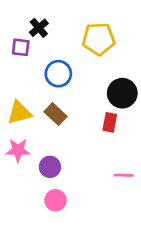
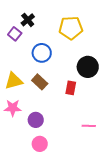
purple square: (21, 47) -> (15, 34), turned 32
red rectangle: (110, 122) -> (71, 88), moved

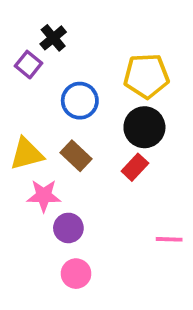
yellow pentagon: (71, 28) -> (146, 76), moved
black circle: (88, 67) -> (144, 127), moved
red rectangle: (71, 88) -> (135, 167), turned 32
pink star: (13, 108) -> (44, 196), moved

